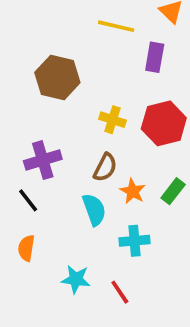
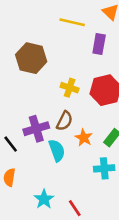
purple cross: (43, 160) -> (36, 129), moved
cyan cross: (135, 241) -> (104, 168), moved
cyan star: (76, 279) -> (44, 199), turned 30

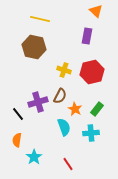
yellow line: (72, 22) -> (40, 19), moved
cyan semicircle: (57, 150) -> (64, 127), moved
cyan star: (44, 199) -> (34, 157), moved

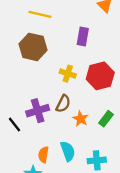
purple rectangle: (87, 36) -> (83, 36), moved
cyan semicircle: (64, 127) -> (68, 151), moved
cyan cross: (91, 133) -> (97, 160), moved
orange semicircle: (17, 140) -> (43, 155), moved

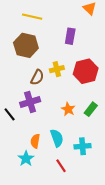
yellow cross: (68, 74) -> (57, 69), turned -32
brown semicircle: (63, 104) -> (37, 77), moved

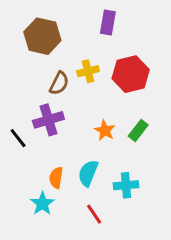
cyan semicircle: (57, 138) -> (88, 173), turned -138

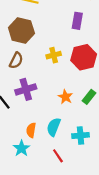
purple rectangle: (108, 22) -> (77, 21), moved
brown semicircle: (59, 83) -> (16, 60), moved

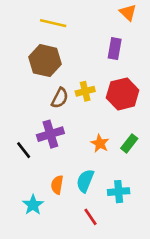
brown semicircle: (16, 60) -> (60, 98), moved
cyan star: (21, 148) -> (33, 205), moved

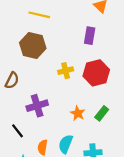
brown semicircle: (60, 98) -> (12, 80), moved
black line: (24, 150) -> (17, 131), moved

